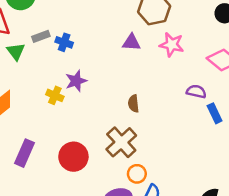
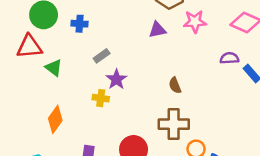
gray rectangle: (41, 36) -> (102, 56), moved
blue cross: (64, 42) -> (80, 24), moved
brown cross: (121, 142) -> (174, 124), turned -32

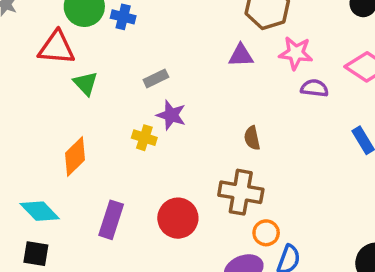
blue cross: (80, 24) -> (123, 17), moved
purple semicircle: (229, 58) -> (314, 88), moved
purple star: (116, 79) -> (171, 115), turned -30

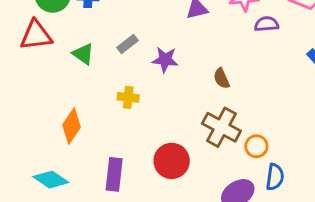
green triangle: (86, 83) -> (83, 54), moved
purple star: (171, 115) -> (165, 60), moved
brown cross: (241, 192) -> (221, 127), turned 30
orange circle: (266, 233) -> (256, 146), moved

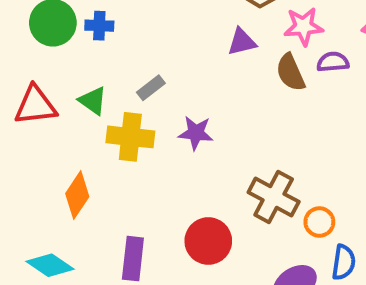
red triangle: (36, 35) -> (36, 105), moved
purple star: (165, 60) -> (196, 133), moved
brown semicircle: (221, 78) -> (290, 72), moved, size x1.4
yellow cross: (128, 97) -> (130, 137), moved, size x1.6

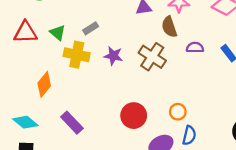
purple semicircle: (333, 62) -> (195, 47), moved
brown cross: (274, 197) -> (152, 57), moved
red circle: (208, 241) -> (134, 116), moved
purple rectangle: (133, 259) -> (72, 123), turned -55

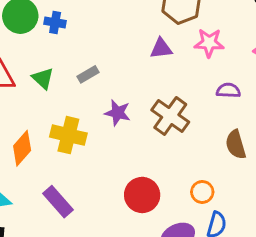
brown semicircle: (169, 27) -> (236, 145), moved
purple semicircle: (195, 47) -> (228, 90), moved
yellow cross: (77, 55) -> (68, 135), moved

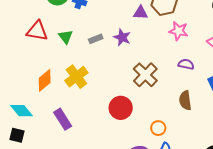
purple triangle: (161, 48) -> (141, 13), moved
purple star: (118, 113) -> (122, 37), moved
yellow cross: (68, 135) -> (76, 77), turned 30
red circle: (142, 195) -> (121, 108), moved

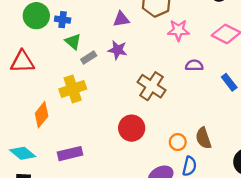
purple triangle: (141, 13) -> (121, 19), moved
green triangle: (66, 37) -> (73, 42), moved
yellow cross: (76, 77) -> (73, 89), moved, turned 30
brown semicircle: (185, 100) -> (203, 138), moved
purple rectangle: (63, 119) -> (70, 154), turned -60

